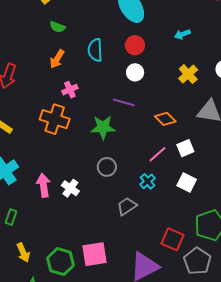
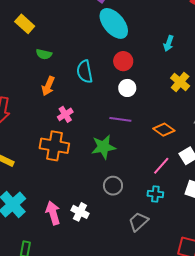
cyan arrow: (182, 34) -> (169, 43), turned -42
cyan cross: (148, 181) -> (155, 194), turned -35

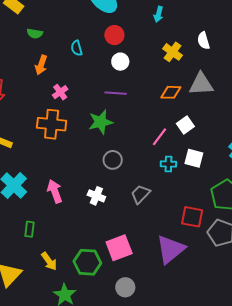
cyan semicircle: (85, 72) -> (77, 48), size x0.7
orange diamond: (164, 130) -> (171, 92), moved, turned -30
cyan cross: (155, 194) -> (168, 164), moved
white cross: (80, 212) -> (96, 196), moved

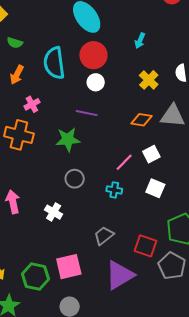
red circle: (114, 35) -> (93, 55), size x1.4
cyan semicircle: (77, 48) -> (54, 63), size x2.0
cyan cross: (168, 164) -> (114, 190), moved
gray trapezoid: (140, 194) -> (104, 236), moved

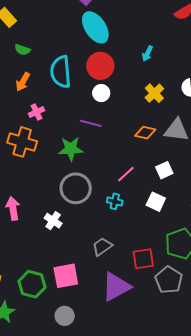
white square: (151, 154) -> (164, 170), moved
gray circle: (75, 179) -> (76, 188), size x1.6
red square: (146, 246) -> (143, 259), turned -30

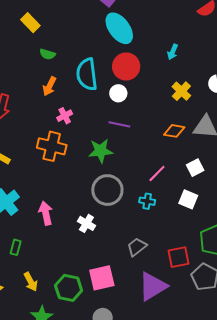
white circle: (101, 93) -> (118, 93), moved

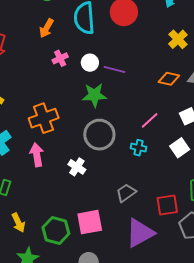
white circle: (118, 93) -> (90, 63), moved
orange cross: (52, 146) -> (44, 118), moved, turned -36
white square: (188, 199) -> (180, 148), turned 30

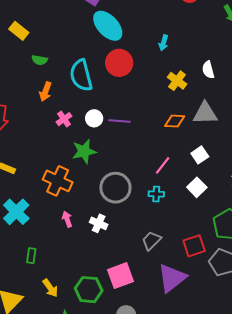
green star: (94, 95) -> (84, 151), moved
orange cross: (44, 118) -> (58, 181), turned -36
pink arrow: (37, 155) -> (67, 219), moved, size x0.7

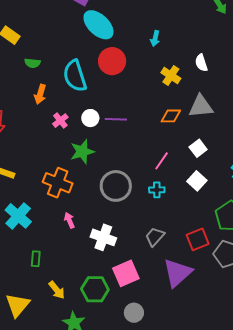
white cross: (99, 223) -> (103, 237), moved, size x1.4

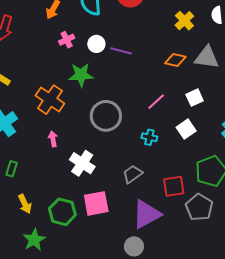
cyan cross: (157, 190) -> (149, 137), moved
gray circle: (134, 313) -> (134, 246), moved

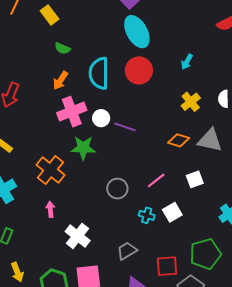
pink cross: (67, 40) -> (72, 112), size x1.8
gray circle: (106, 116) -> (117, 189), moved, size x0.7
white square: (186, 129) -> (172, 212), moved

